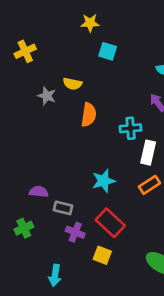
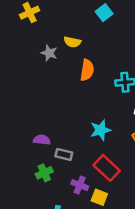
cyan square: (108, 51) -> (104, 13), turned 35
green cross: (24, 228) -> (44, 173), moved
purple cross: (75, 232) -> (80, 185), moved

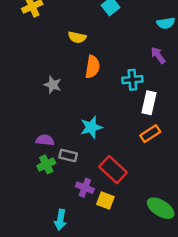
gray star: (49, 53) -> (53, 85), moved
cyan star: (101, 130) -> (91, 127), moved
green cross: (44, 173) -> (46, 164), moved

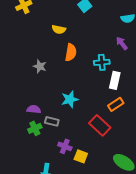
red rectangle: (113, 170) -> (100, 125), moved

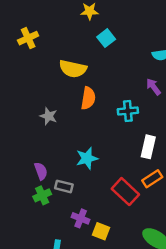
yellow semicircle: (59, 29) -> (73, 69), size x1.5
white rectangle: (115, 80) -> (148, 147), moved
orange rectangle: (116, 104) -> (152, 179), moved
purple semicircle: (34, 109) -> (41, 171), turned 64

